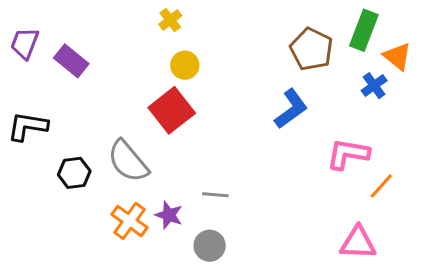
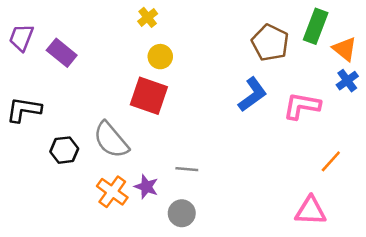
blue cross: (374, 86) -> (347, 81), moved
red square: (172, 110) -> (149, 96), turned -33
pink L-shape: (348, 154) -> (302, 106), moved

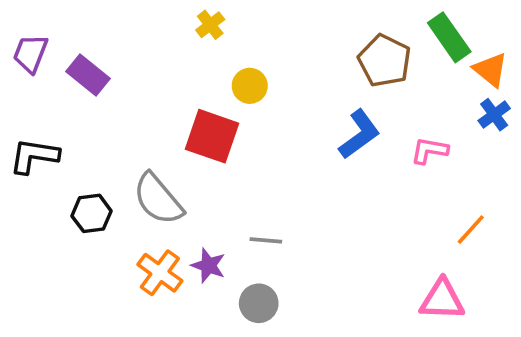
green rectangle: (316, 26) -> (449, 37), turned -56
yellow circle: (160, 57) -> (250, 86), moved
pink L-shape: (302, 106) -> (429, 151), size x0.7

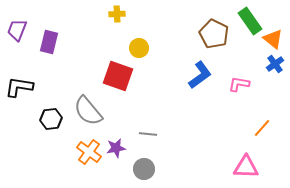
yellow cross: (210, 25) -> (117, 14), turned 35
purple rectangle: (88, 75) -> (49, 42), turned 65
purple star: (208, 266) -> (116, 148), turned -30

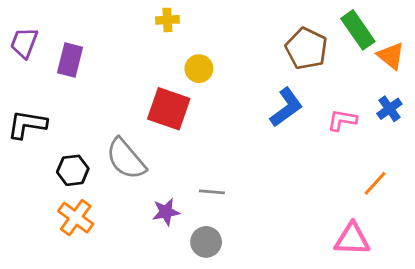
blue cross: (275, 64) -> (389, 109), moved
orange cross: (89, 152) -> (76, 218), moved

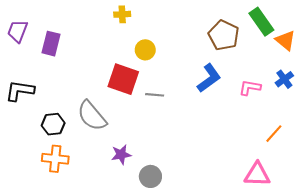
gray line: (212, 192) -> (155, 95), moved
orange cross: (76, 218) -> (55, 159), turned -30

